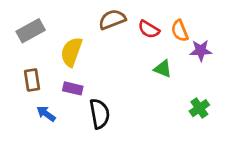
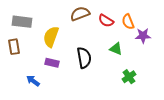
gray rectangle: (31, 31) -> (22, 22), turned 36
brown rectangle: (32, 80) -> (14, 47), moved
green cross: (199, 108) -> (129, 77), moved
black semicircle: (100, 114) -> (84, 58), moved

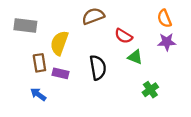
red semicircle: (106, 21) -> (124, 36), moved
orange semicircle: (128, 22) -> (164, 18), moved
brown rectangle: (14, 47) -> (39, 63), moved

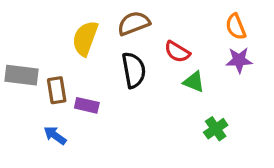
gray rectangle: (25, 25) -> (22, 75), moved
yellow semicircle: (59, 43) -> (85, 38), moved
black semicircle: (98, 68) -> (134, 70), moved

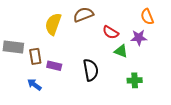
purple star: (239, 60) -> (139, 38), moved
black semicircle: (134, 70) -> (91, 70), moved
green cross: (216, 129) -> (135, 80), turned 32

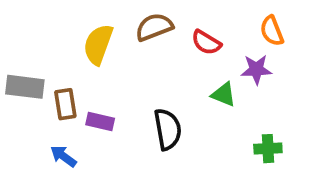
red semicircle: (111, 32) -> (206, 42), moved
green cross: (135, 80) -> (268, 149), moved

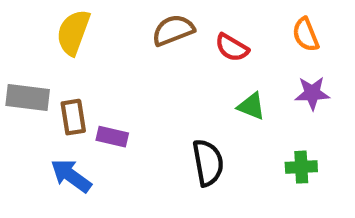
yellow semicircle: (98, 44) -> (73, 32), moved
purple star: (256, 69) -> (312, 93), moved
black semicircle: (168, 129) -> (208, 163), moved
blue arrow: (63, 156) -> (71, 176), size x1.4

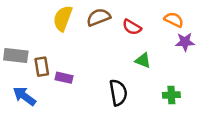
yellow semicircle: (73, 32) -> (63, 18), moved
orange semicircle: (306, 35) -> (174, 20), turned 138
purple star: (312, 93) -> (185, 42), moved
blue arrow: (71, 176) -> (24, 96), moved

